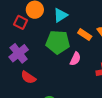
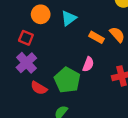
red square: (21, 22) -> (26, 38), moved
green pentagon: (58, 42) -> (67, 80), moved, turned 30

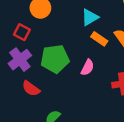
cyan triangle: (69, 18) -> (90, 17), moved
green pentagon: (67, 80) -> (55, 59), moved, turned 30

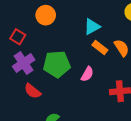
red square: (22, 32) -> (18, 37), moved

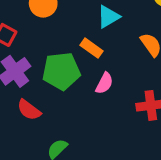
orange rectangle: (100, 47) -> (91, 48), moved

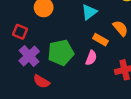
orange rectangle: (91, 48) -> (100, 40), moved

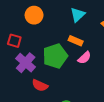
orange rectangle: (100, 40) -> (76, 41), moved
pink semicircle: (91, 58) -> (84, 58), turned 32

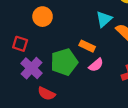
cyan triangle: (78, 15) -> (104, 19), moved

